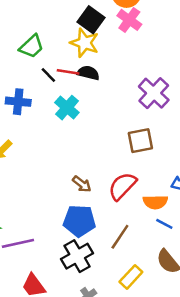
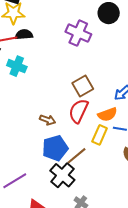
brown square: (140, 141) -> (83, 86), moved
brown line: (120, 237) -> (77, 156), moved, turned 35
yellow rectangle: (131, 277) -> (100, 135), moved

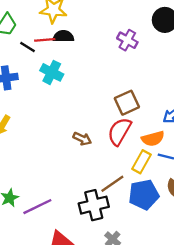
purple cross: (78, 33) -> (127, 40), size x0.7
blue pentagon: (55, 148) -> (144, 195), moved
black cross: (62, 175) -> (94, 205), turned 30

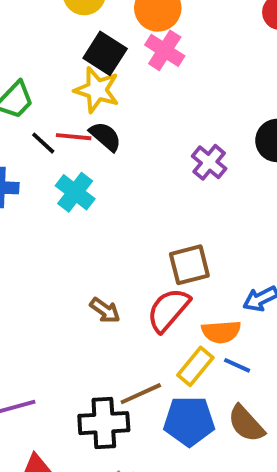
black semicircle: (63, 36) -> (105, 136), turned 30

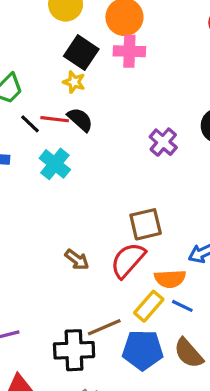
pink cross: (165, 50) -> (129, 51), turned -32
yellow star: (97, 90) -> (74, 82), size x0.6

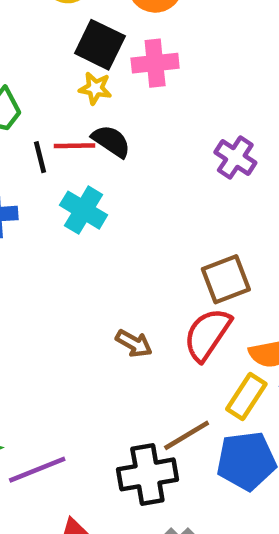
pink cross: (129, 51) -> (155, 63), moved
black line: (30, 124) -> (40, 157), turned 40

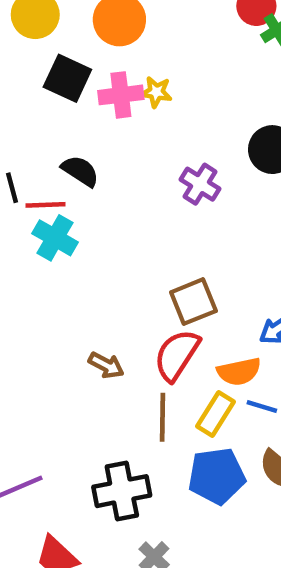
yellow star: (95, 88) -> (156, 92), moved
red line: (74, 146) -> (46, 205), moved
brown line: (187, 435) -> (162, 417), moved, turned -57

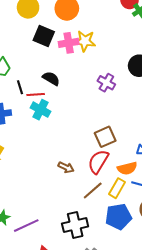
yellow star: (156, 92) -> (85, 41), size x1.5
brown line: (162, 417) -> (93, 190), turned 50

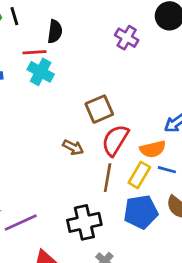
black semicircle: (51, 78) -> (55, 31), turned 66
black line: (20, 87) -> (14, 16), moved
brown square: (105, 137) -> (99, 109), moved
brown line: (93, 190) -> (108, 178), turned -40

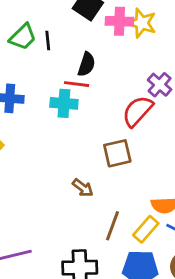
red line: (35, 52) -> (77, 84), moved
cyan cross: (41, 72) -> (64, 103), turned -35
red semicircle: (115, 140) -> (137, 111), moved

